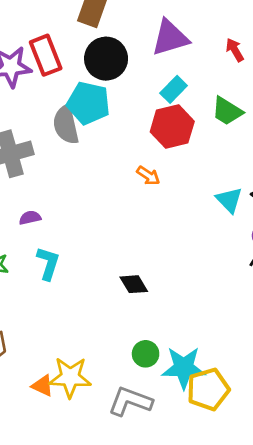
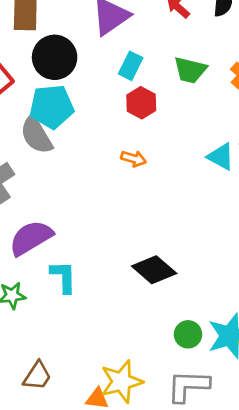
red hexagon: (172, 127) -> (141, 103), size x0.7
purple semicircle: (30, 218) -> (31, 238), size x2.0
black diamond: (134, 284) -> (154, 270), size x1.4

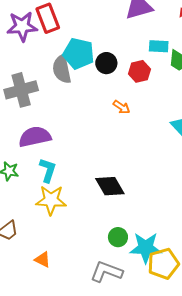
black circle: (55, 57) -> (106, 63), moved, size x0.7
cyan rectangle: (131, 66) -> (159, 46), moved, turned 48
yellow star: (121, 382) -> (51, 200), moved

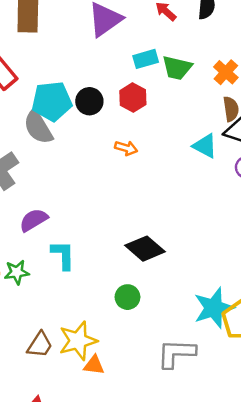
purple semicircle: (35, 137) -> (34, 220), size x0.7
yellow star: (51, 200) -> (78, 341), moved
green circle: (118, 237) -> (127, 297), moved

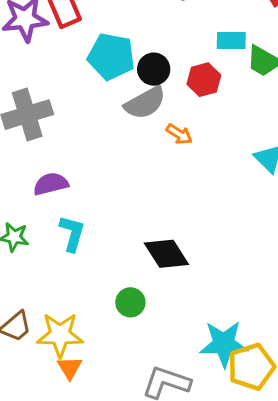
gray semicircle: (38, 127) -> (145, 103), moved, turned -105
orange triangle: (94, 365) -> (70, 368), turned 35

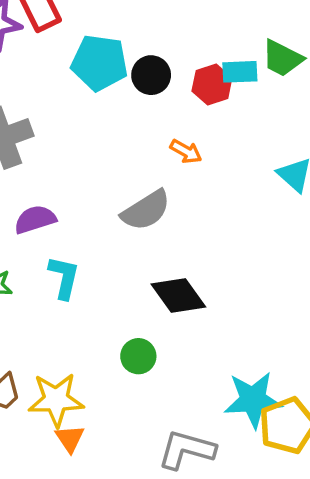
cyan rectangle: (231, 40) -> (240, 72), moved
gray semicircle: (145, 103) -> (146, 210), moved

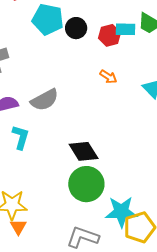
orange arrow: (186, 151) -> (108, 77), moved
gray semicircle: (146, 210) -> (45, 100), moved
green circle: (138, 356) -> (86, 184), moved, size x1.8

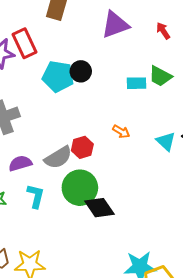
black circle: (76, 28) -> (81, 71), moved
red hexagon: (110, 35) -> (82, 147), moved
green circle: (86, 184) -> (80, 188), moved

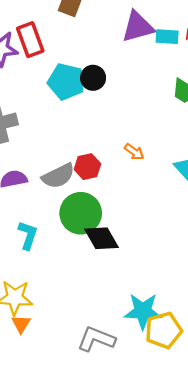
cyan rectangle: (136, 83) -> (167, 37), moved
cyan L-shape: (36, 196) -> (28, 235), moved

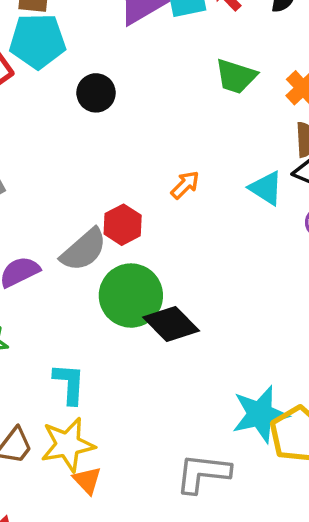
cyan pentagon: (66, 82) -> (38, 41), moved
orange arrow: (134, 152) -> (185, 185), turned -66
cyan L-shape: (28, 235) -> (69, 384), moved

